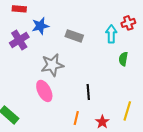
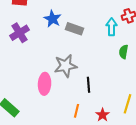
blue star: (40, 26) -> (53, 19), moved, turned -30
gray star: (52, 65) -> (66, 66), moved
pink ellipse: (44, 91) -> (45, 84), turned 30

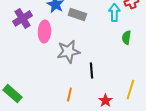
pink ellipse: (45, 84) -> (44, 32), moved
orange line: (77, 111) -> (69, 95), moved

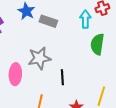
pink ellipse: (44, 32) -> (15, 74), moved
green semicircle: (126, 38) -> (97, 44), size x1.5

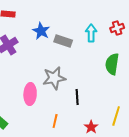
cyan arrow: (85, 19) -> (91, 33), moved

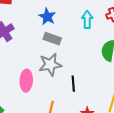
blue star: (41, 31) -> (47, 17), moved
gray rectangle: (63, 41) -> (52, 39), moved

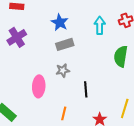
gray rectangle: (52, 39) -> (65, 44), turned -36
gray star: (50, 65) -> (63, 70), size x0.6

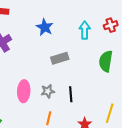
gray rectangle: (65, 44) -> (60, 58), moved
gray star: (63, 70) -> (48, 91), moved

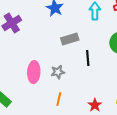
black line: (71, 94) -> (88, 58), moved

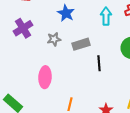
gray star: (58, 72) -> (54, 39), moved

